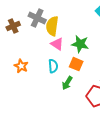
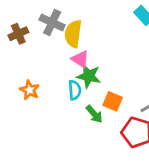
green star: (80, 44) -> (89, 76), moved
orange square: (76, 64) -> (113, 101), moved
green arrow: (67, 83) -> (94, 114), turned -72

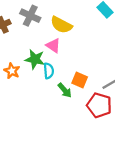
yellow semicircle: (73, 34) -> (61, 25), moved, turned -70
green star: (89, 76) -> (35, 59), moved

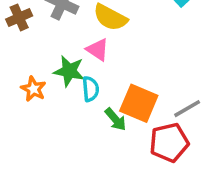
orange square: (80, 80) -> (139, 103), size x1.5
red pentagon: (99, 105) -> (169, 143), turned -30

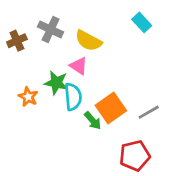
cyan semicircle: (91, 89) -> (73, 97), size x1.4
orange square: (139, 103) -> (111, 108), turned 32
red pentagon: (169, 143) -> (135, 156), moved

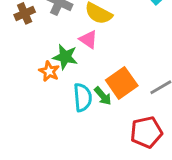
orange star: (28, 97) -> (49, 71), moved
cyan semicircle: (73, 97) -> (83, 97), moved

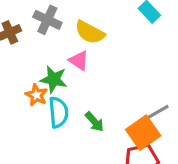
orange square: (122, 83) -> (143, 133), moved
cyan semicircle: (83, 97) -> (58, 112), moved

